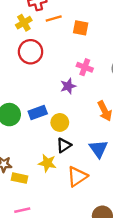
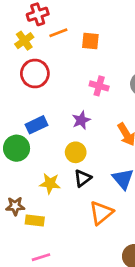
purple star: (68, 86) -> (81, 120), moved
blue rectangle: (38, 112) -> (37, 125), moved
yellow star: (47, 163) -> (50, 183), moved

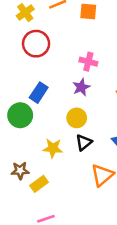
pink cross: (99, 86) -> (88, 62), moved
blue rectangle: (37, 125) -> (39, 93), turned -30
yellow rectangle: (35, 220) -> (39, 184), turned -42

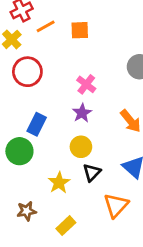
pink cross: (88, 62) -> (86, 84), turned 30
yellow star: (53, 148) -> (59, 183), turned -30
yellow rectangle: (39, 184) -> (66, 226), moved

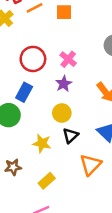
red circle: (27, 72) -> (33, 59), moved
yellow star: (59, 183) -> (42, 143), turned -30

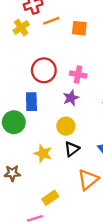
pink cross: (68, 59) -> (78, 74), turned -35
blue rectangle: (24, 92) -> (31, 102), turned -36
yellow rectangle: (47, 181) -> (50, 198), moved

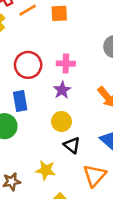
black triangle: (72, 149) -> (72, 145), turned -35
yellow star: (43, 153) -> (46, 170), moved

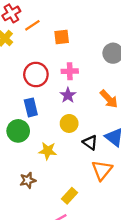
orange square: (59, 13) -> (62, 37), moved
black triangle: (72, 145) -> (90, 142), moved
yellow star: (46, 170) -> (48, 151), moved

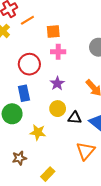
pink cross: (70, 71) -> (58, 52), moved
black triangle: (90, 142) -> (75, 118), moved, turned -32
yellow rectangle: (69, 196) -> (48, 174), moved

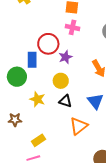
red circle: (29, 64) -> (48, 44), moved
black triangle: (75, 118) -> (65, 101), moved

